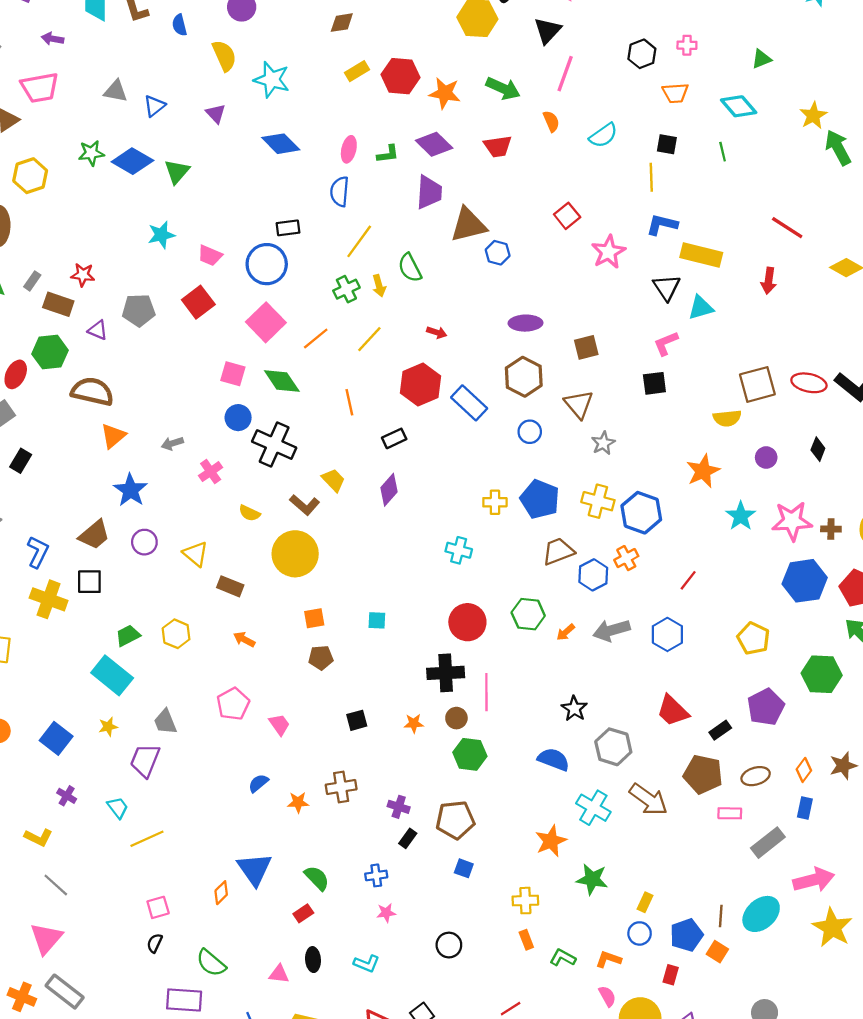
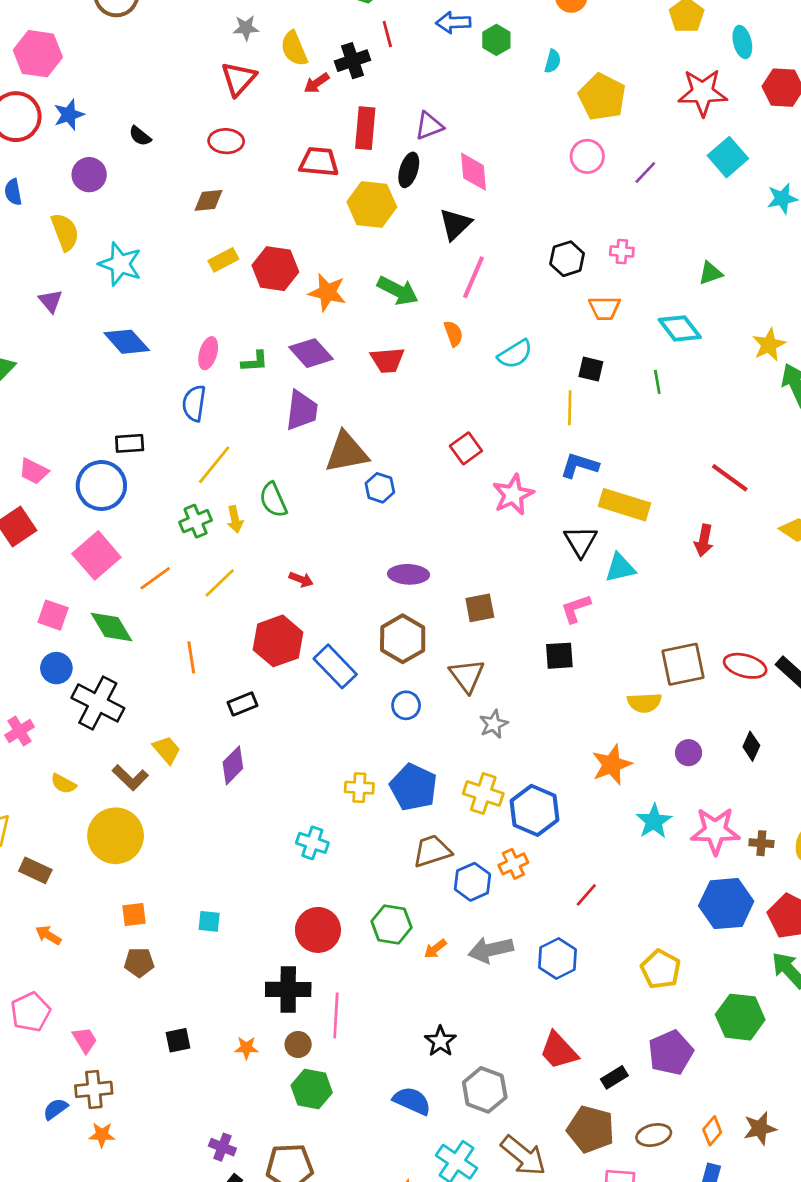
brown cross: (341, 787) -> (94, 1089), moved

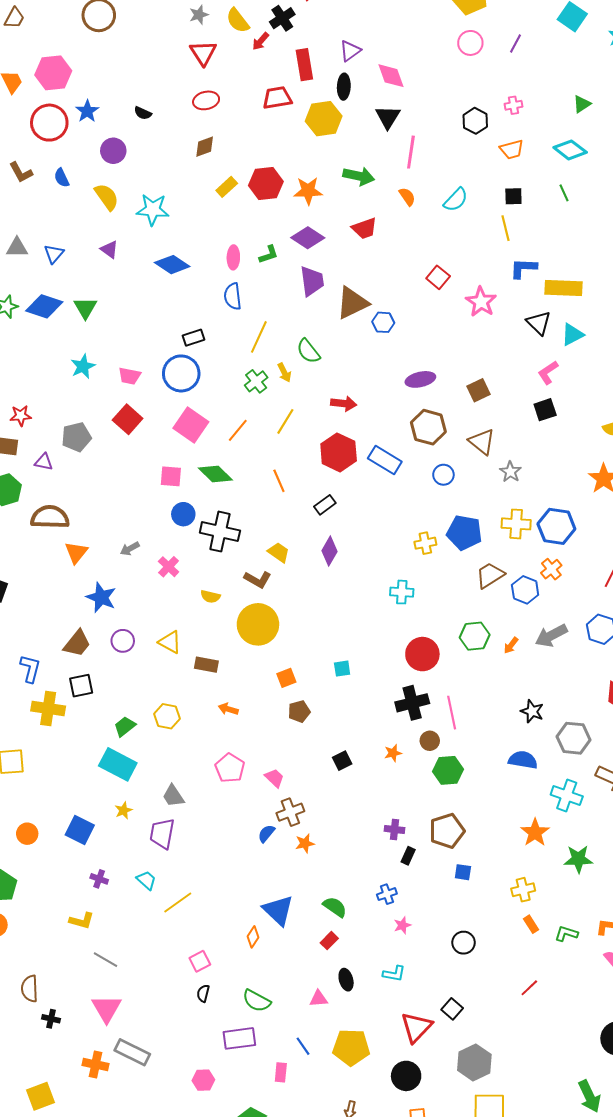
red arrow: (301, 579) -> (344, 404), size x1.4

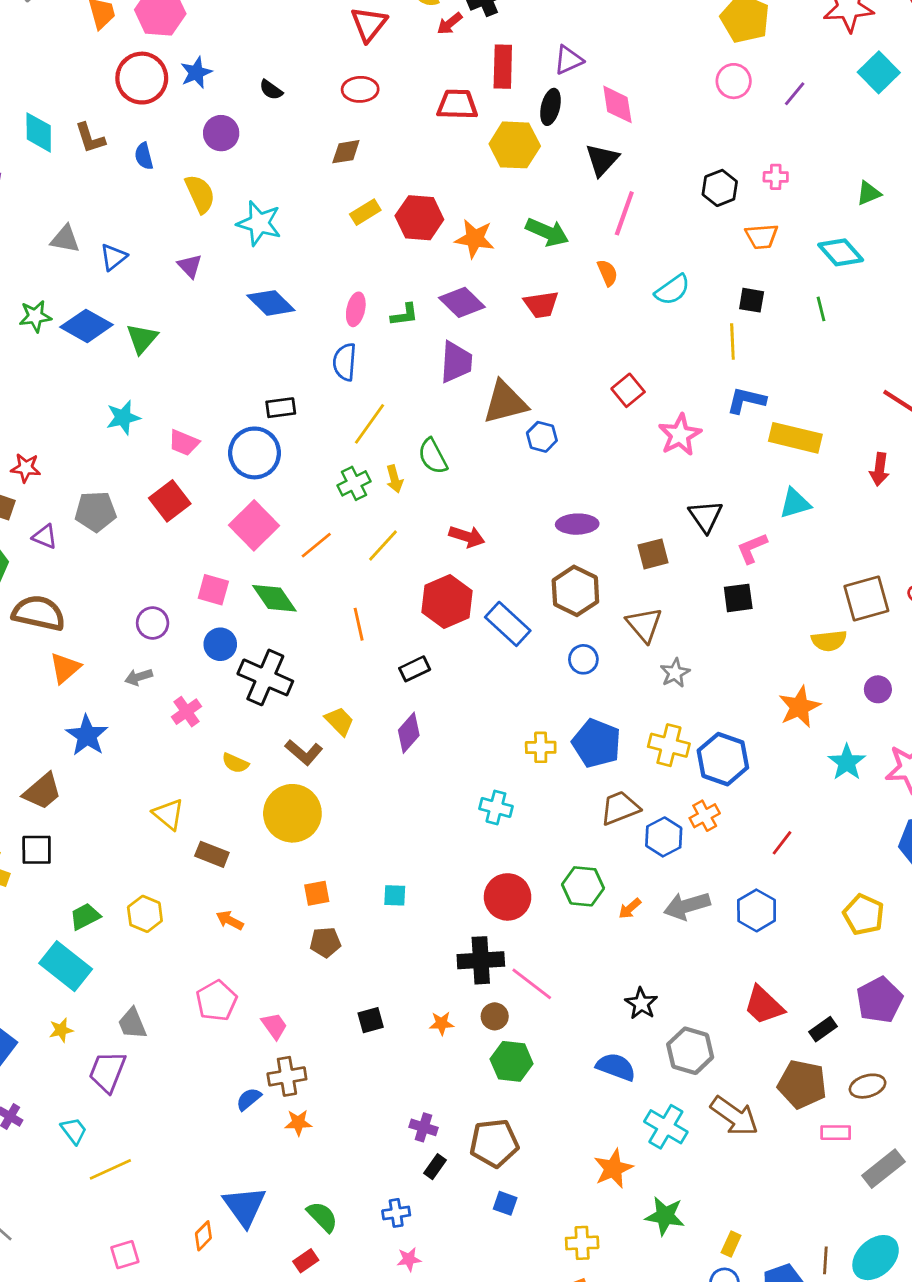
black triangle: (539, 323) -> (706, 516), moved
purple circle: (123, 641) -> (153, 623), moved
pink line: (452, 713) -> (532, 984), turned -52

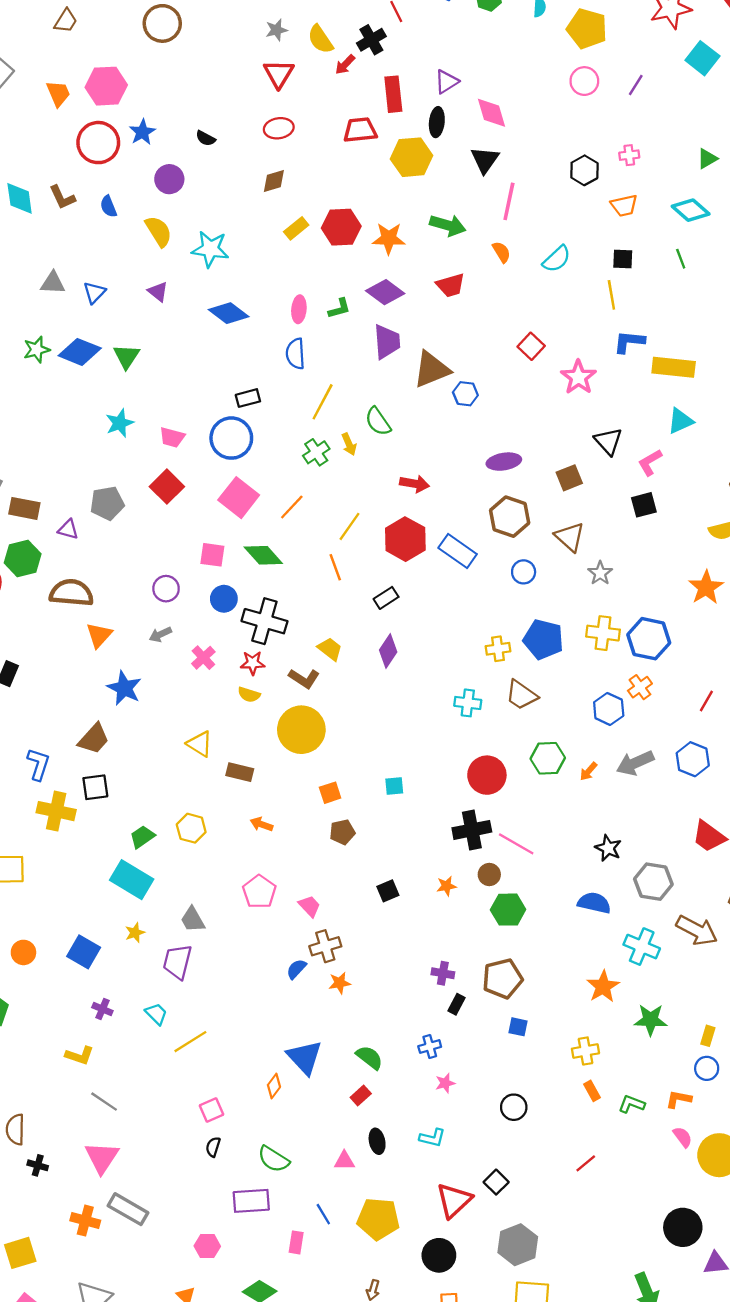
red star: (26, 468) -> (253, 663), moved
yellow line: (383, 545) -> (350, 526), moved
brown trapezoid: (620, 808) -> (521, 695), moved, turned -116

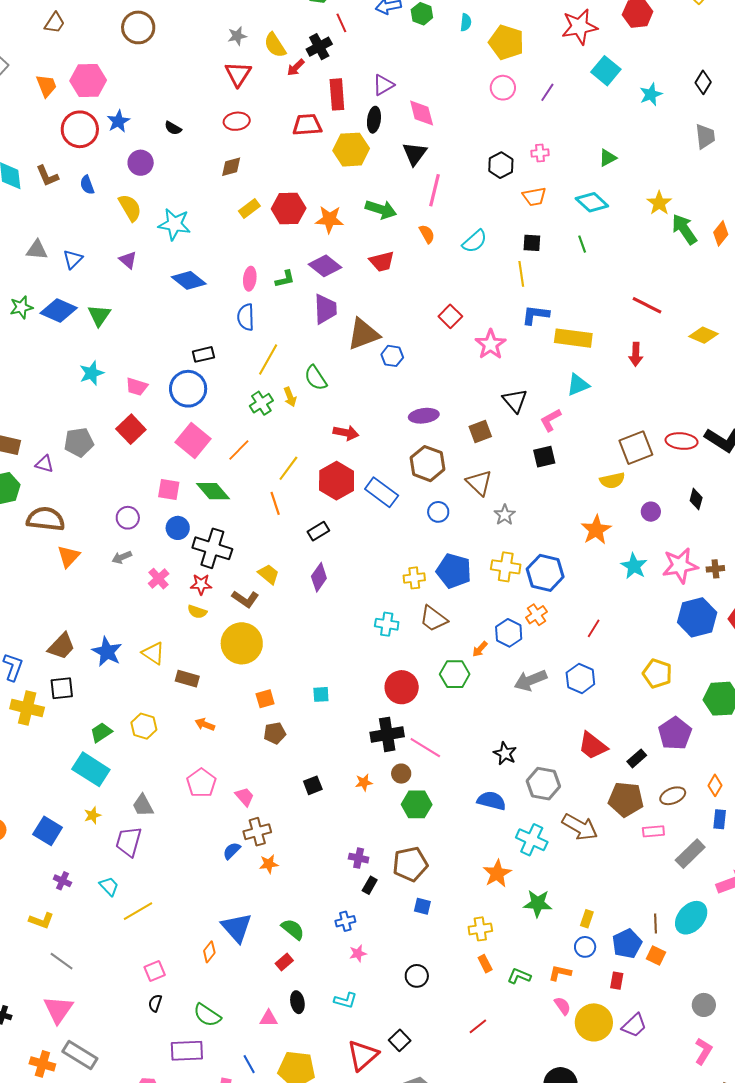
blue star: (124, 688) -> (107, 652), moved
orange arrow: (589, 771) -> (480, 649), moved

